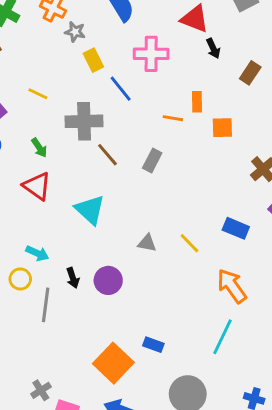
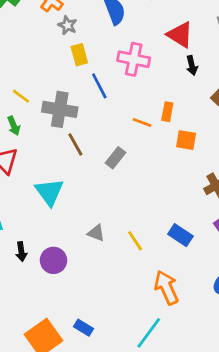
yellow line: (38, 94) -> (21, 96), moved

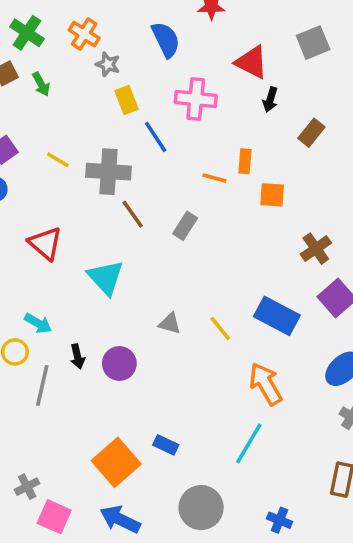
black arrow: (192, 65) -> (270, 100), turned 36
green arrow: (14, 126) -> (41, 84), moved
blue rectangle: (180, 235) -> (277, 316), size x1.4

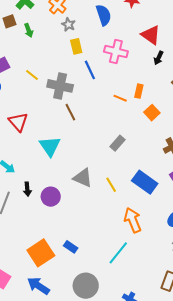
orange square: (272, 195) -> (152, 113), turned 35
gray rectangle: (185, 226) -> (118, 143), moved
gray triangle: (170, 323) -> (83, 178), size x1.5

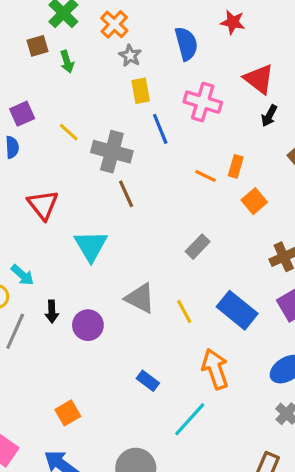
blue rectangle: (71, 247) -> (148, 381), moved
orange square: (41, 253) -> (68, 413), size x0.6

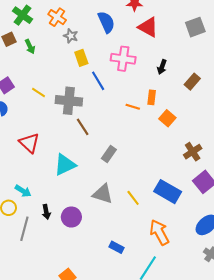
red triangle: (259, 79) -> (148, 27), moved
black arrow: (269, 116) -> (162, 67), moved
cyan triangle: (91, 246) -> (65, 165), turned 45
gray rectangle: (198, 247) -> (109, 154), moved

